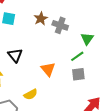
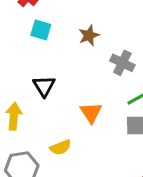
gray cross: (60, 25) -> (122, 63), moved

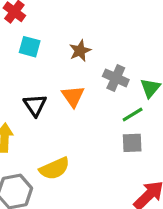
orange triangle: (91, 113) -> (73, 96), moved
yellow semicircle: (61, 147) -> (54, 168), size x1.4

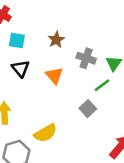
black triangle: (35, 105) -> (20, 69), moved
gray square: (132, 143) -> (88, 109), moved, turned -35

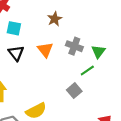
brown star: (56, 40) -> (55, 19), moved
orange triangle: (54, 76) -> (45, 50), moved

